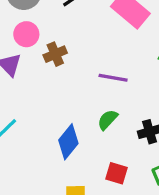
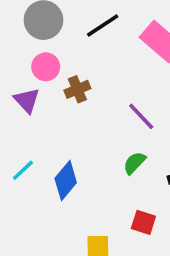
purple line: (113, 78) -> (141, 116), turned 36
blue diamond: (68, 142) -> (66, 181), moved

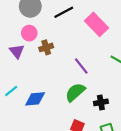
green semicircle: (134, 163) -> (75, 92), size x1.5
blue diamond: (66, 181) -> (35, 99), turned 40

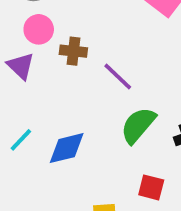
brown cross: (46, 47) -> (73, 51), turned 32
purple line: (81, 66) -> (118, 76), moved

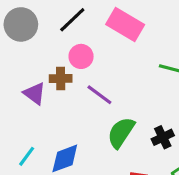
pink circle: (39, 29) -> (81, 56), moved
purple triangle: (21, 66) -> (34, 93), moved

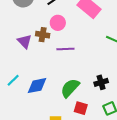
purple line: (99, 95) -> (65, 49), turned -48
green semicircle: (121, 133) -> (70, 88), moved

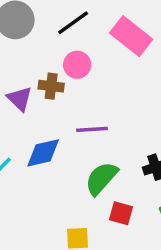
purple line: (65, 49) -> (92, 129), moved
blue diamond: (37, 86) -> (43, 153), moved

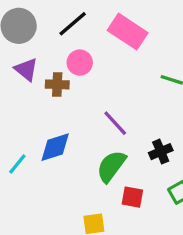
purple triangle: (20, 99) -> (26, 69), moved
purple line: (92, 129) -> (115, 123), moved, turned 56

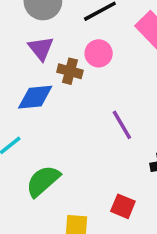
blue diamond: (55, 147) -> (35, 97), moved
green semicircle: (111, 166) -> (43, 181), moved

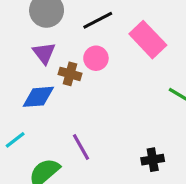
purple line: (122, 125) -> (81, 147), moved

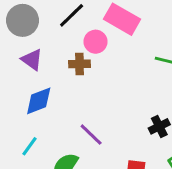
pink circle: (96, 58) -> (96, 42), moved
brown cross: (70, 74) -> (80, 64), moved

